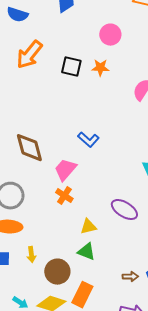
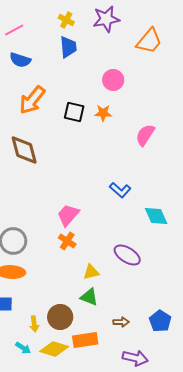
blue L-shape: (88, 140) -> (120, 190), moved
brown diamond: (29, 148) -> (24, 150), moved
yellow arrow: (31, 255) -> (34, 324), moved
brown arrow: (130, 277) -> (121, 322), moved
orange rectangle: (82, 295) -> (85, 340), turned 55

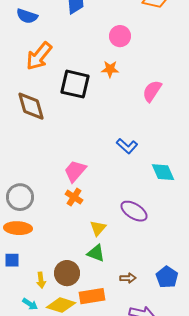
black square: (74, 112) -> (75, 84), moved, size x1.4
yellow triangle: (91, 272) -> (98, 228), turned -36

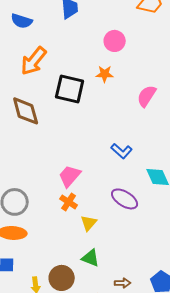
purple ellipse: (134, 211) -> (125, 199), moved
yellow triangle: (98, 228) -> (89, 223), moved

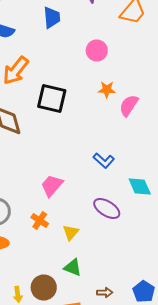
orange star: (105, 74) -> (107, 90), moved
orange cross: (69, 202) -> (40, 220), moved

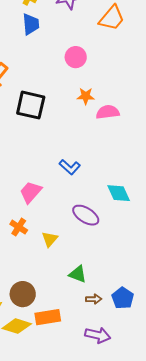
pink semicircle: (129, 106) -> (108, 112), turned 50
blue L-shape: (104, 160) -> (70, 167), moved
green triangle: (73, 268) -> (78, 274), moved
brown arrow: (105, 292) -> (94, 299), moved

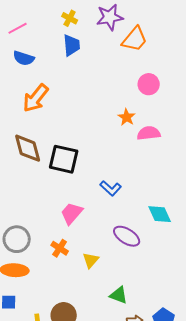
orange trapezoid: (112, 18) -> (135, 39), moved
pink circle: (76, 57) -> (149, 84), moved
orange star: (86, 96) -> (127, 117), turned 30
black square: (31, 105) -> (64, 159), moved

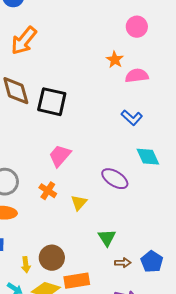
blue L-shape: (111, 188) -> (132, 118), moved
green triangle: (119, 295) -> (107, 238), turned 36

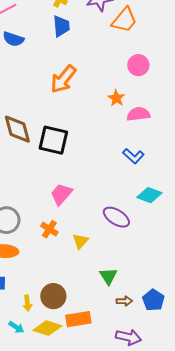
orange arrow: (24, 41) -> (63, 79), moved
cyan diamond: (148, 157) -> (149, 195), turned -45

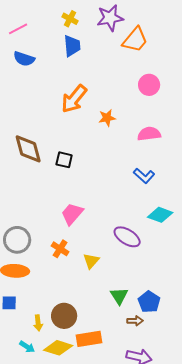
orange star: (116, 98) -> (107, 118), moved, turned 30
black square: (53, 140) -> (64, 160), size x0.6
blue pentagon: (153, 300) -> (149, 302), moved

